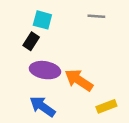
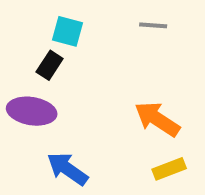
purple ellipse: (45, 70) -> (32, 111), moved
orange arrow: (79, 80) -> (157, 119), moved

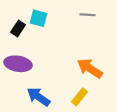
black rectangle: (50, 65) -> (18, 28), moved
yellow rectangle: (169, 169) -> (79, 97), moved, turned -30

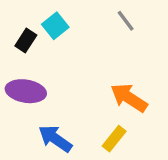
gray line: (87, 15) -> (126, 21), turned 49
cyan square: (38, 18) -> (55, 26), turned 36

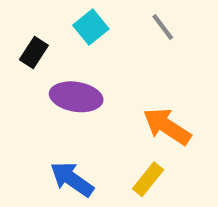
cyan square: (55, 26) -> (91, 27), moved
purple ellipse: (26, 91) -> (76, 97), moved

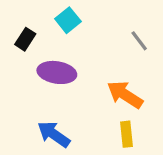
gray line: (163, 27) -> (139, 41), moved
yellow rectangle: (148, 179) -> (127, 134), moved, turned -45

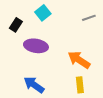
gray line: (139, 41) -> (89, 18), moved, turned -72

